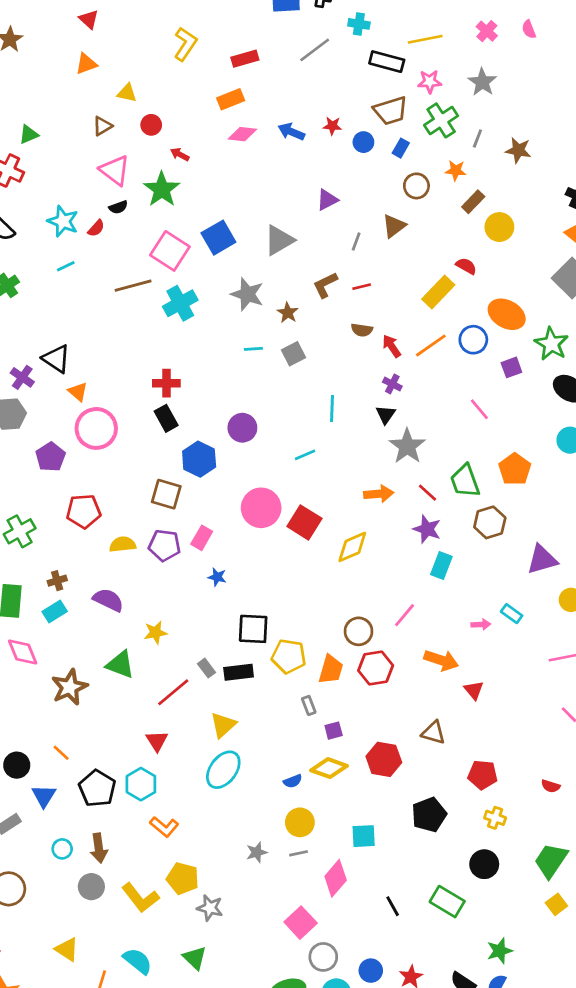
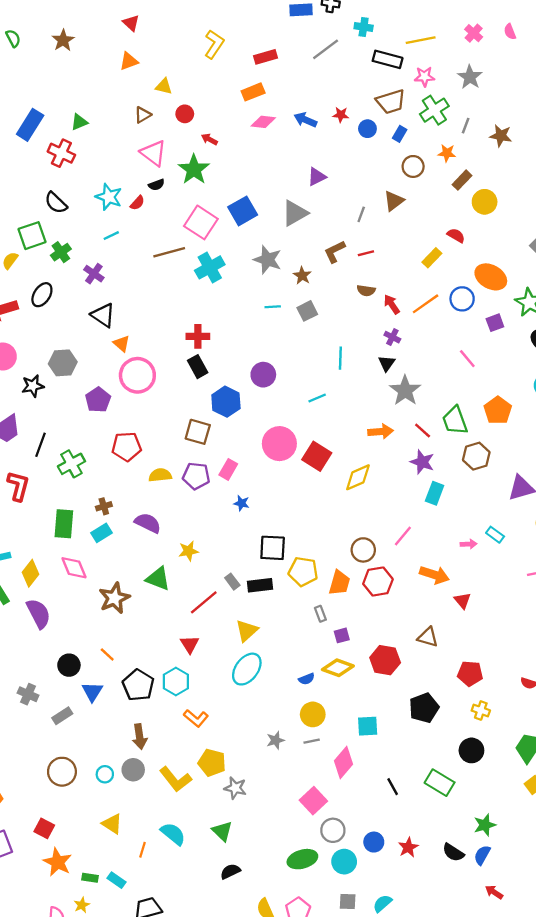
purple triangle: (327, 200) -> (317, 177), moved
yellow rectangle: (438, 292) -> (432, 258), size x0.7
purple cross: (22, 377) -> (94, 274), moved
cyan circle: (62, 849) -> (105, 774), moved

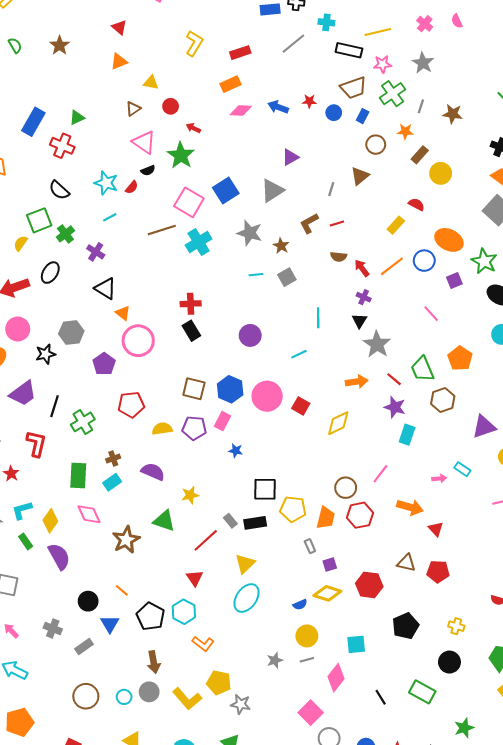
blue hexagon: (226, 402) -> (230, 389), moved
red square: (317, 456) -> (301, 406), size x0.7
red pentagon: (470, 673) -> (438, 572), moved

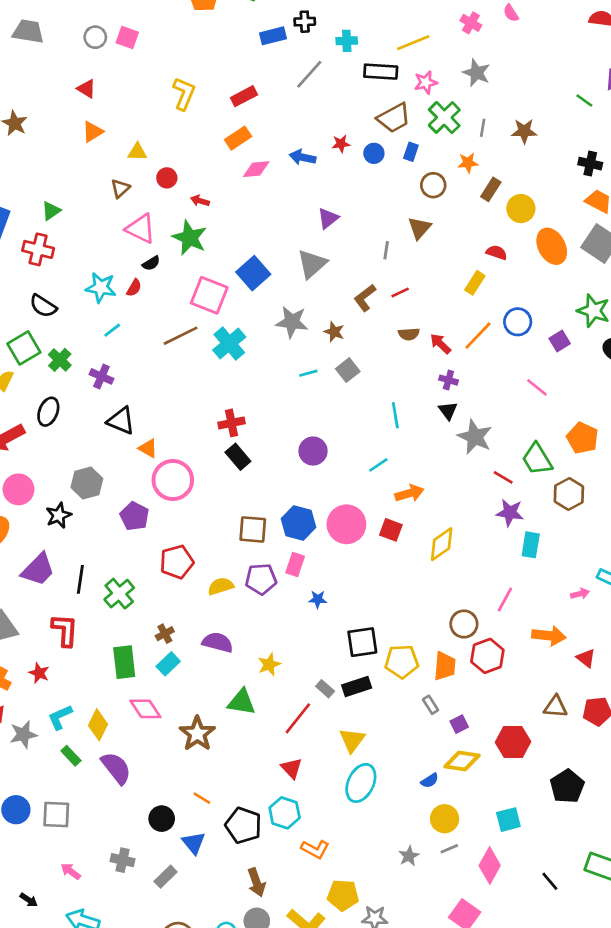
orange ellipse: (449, 240) -> (552, 246), moved, turned 44
orange arrow: (357, 382) -> (409, 493), moved

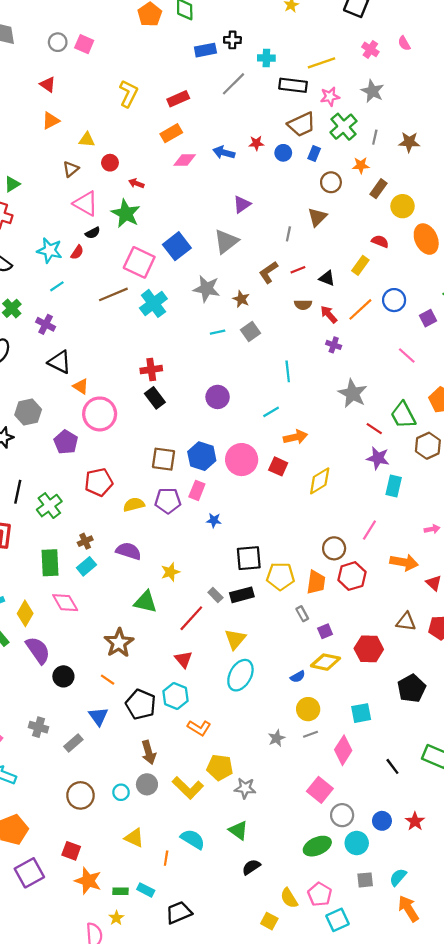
black triangle: (448, 411) -> (327, 278), moved, turned -35
brown star: (197, 734) -> (119, 643), moved
black circle: (162, 819) -> (63, 676), moved

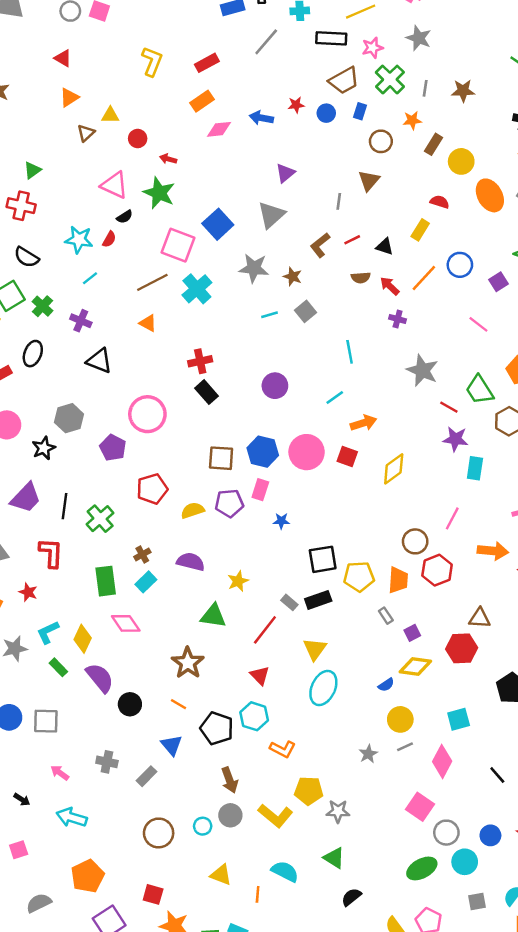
brown triangle: (71, 169) -> (86, 133), moved
orange triangle: (81, 386) -> (148, 323), moved
brown triangle: (406, 622) -> (480, 618), moved

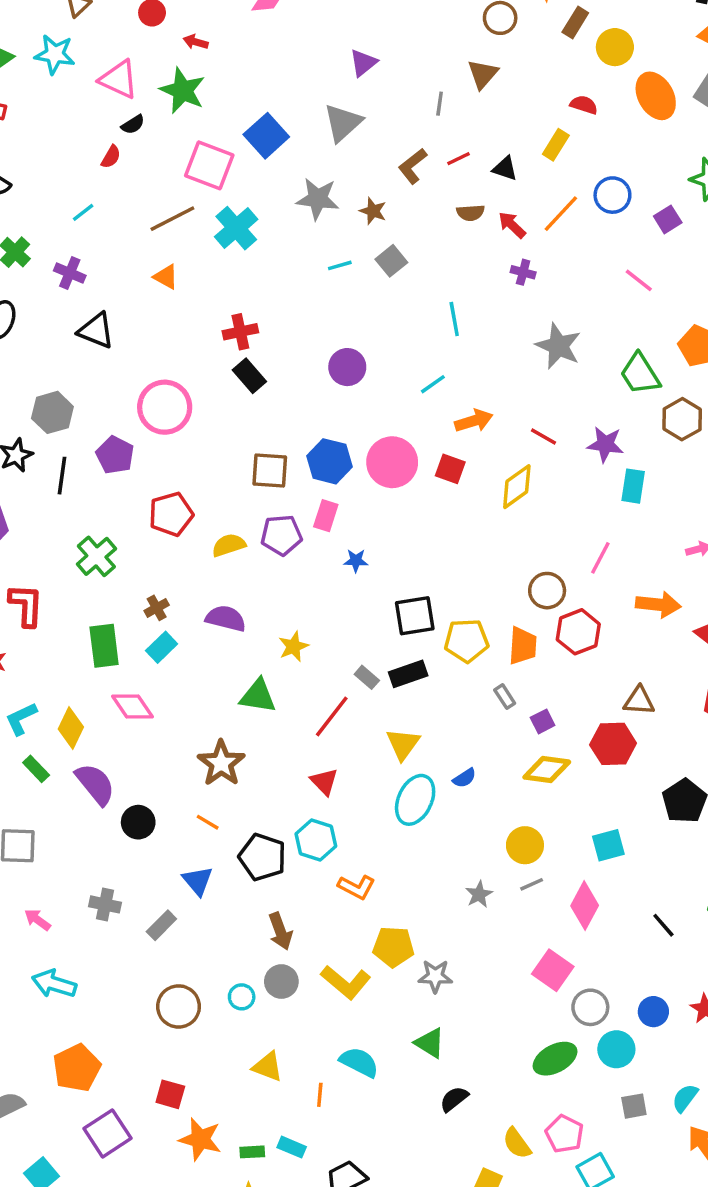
cyan star: (79, 240) -> (55, 54), moved
red line: (449, 407) -> (544, 436), moved
black line: (64, 506) -> (62, 476), moved
blue semicircle: (386, 685) -> (464, 778), moved

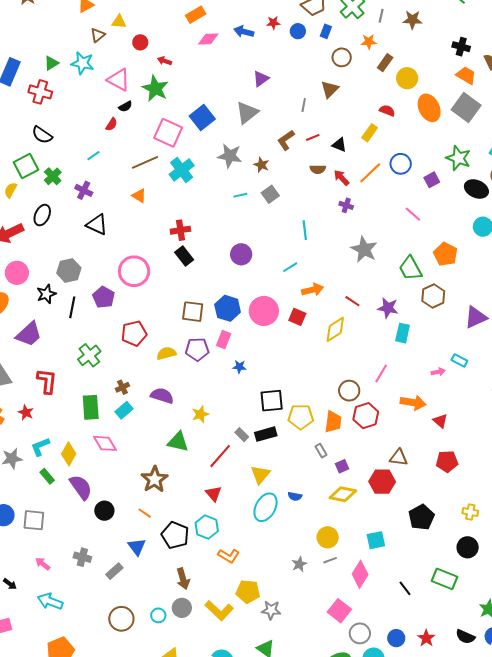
blue semicircle: (464, 778) -> (295, 496), turned 40

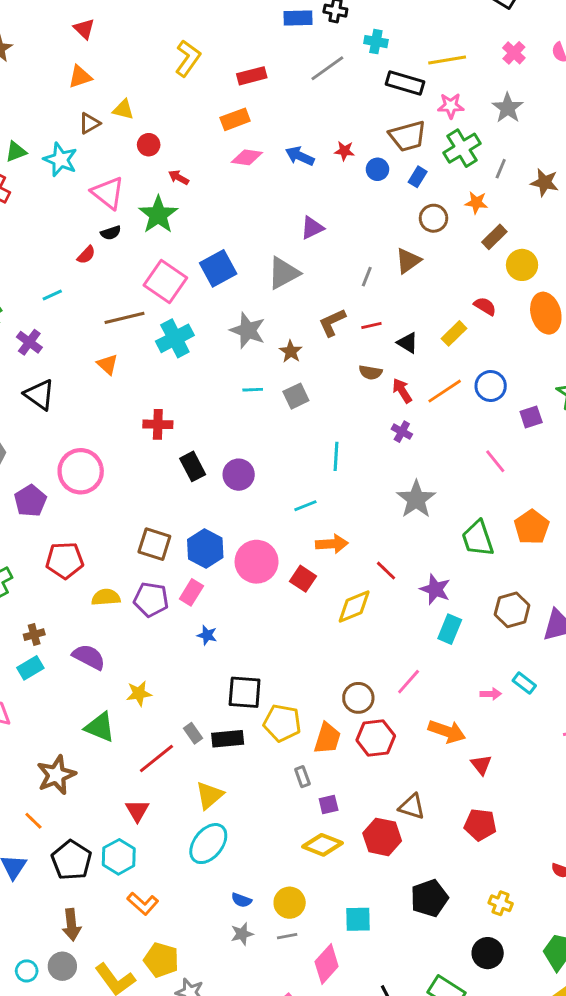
black rectangle: (184, 256) -> (193, 466), moved
brown hexagon: (433, 296) -> (512, 610), moved
blue semicircle: (295, 496) -> (241, 900), moved

